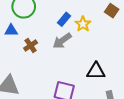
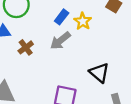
black triangle: (96, 71) -> (99, 73), turned 42

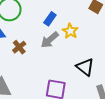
yellow star: (83, 21) -> (70, 31), moved

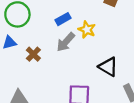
blue rectangle: (50, 19) -> (63, 19), turned 32

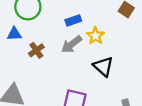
black triangle: (108, 67) -> (103, 66), moved

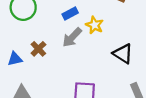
blue triangle: (14, 34) -> (15, 59), moved
black triangle: (103, 66) -> (123, 54), moved

